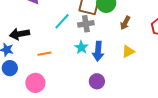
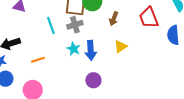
cyan line: (62, 21) -> (51, 25), turned -54

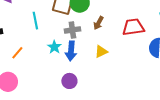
red trapezoid: (149, 18) -> (133, 27), turned 95
gray cross: (75, 25) -> (72, 30), moved
orange line: (38, 60) -> (17, 53), turned -40

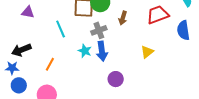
yellow triangle: (101, 51) -> (147, 52), moved
purple circle: (69, 81) -> (116, 79), moved

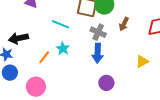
cyan line: (61, 29) -> (61, 24), turned -54
gray cross: (99, 30) -> (98, 32), turned 35
cyan star: (85, 51) -> (63, 49), moved

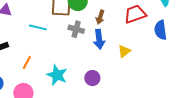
cyan star: (63, 49) -> (57, 75), moved, size x1.5
blue arrow: (98, 53) -> (99, 39), moved

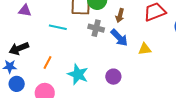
blue arrow: (99, 39) -> (119, 38), turned -36
yellow triangle: (124, 51) -> (145, 49), turned 32

